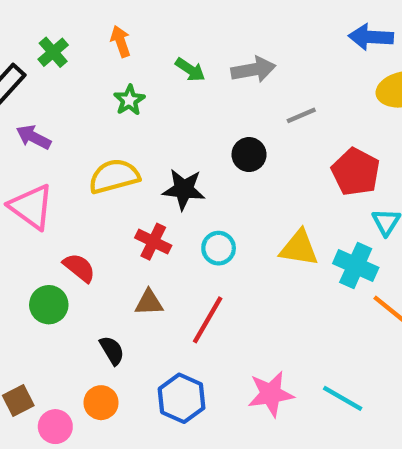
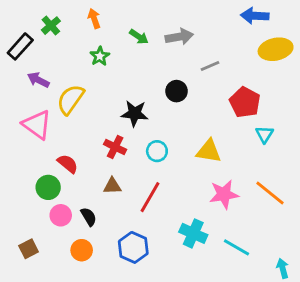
yellow semicircle: (114, 176) -> (70, 99), moved, turned -40
cyan cross: (356, 266) -> (193, 233), moved
pink star: (271, 394) -> (224, 194), moved
pink circle: (55, 427) -> (61, 215), moved

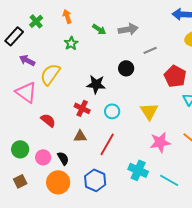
yellow triangle: (209, 151) -> (149, 111), turned 48
green circle: (48, 187) -> (20, 149), moved
orange circle: (82, 250) -> (58, 182), size x1.5

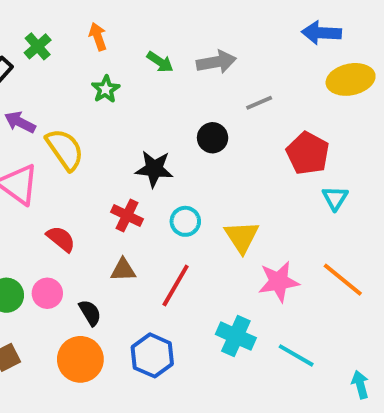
yellow semicircle: (50, 74) -> (65, 149), turned 110
yellow triangle: (149, 111) -> (242, 237), moved
pink circle: (43, 157) -> (47, 293), moved

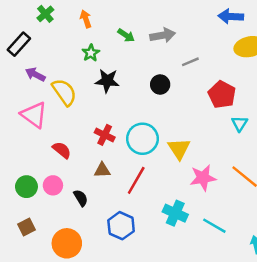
green cross: (38, 46) -> (45, 14), moved
black star: (154, 169) -> (107, 81), moved
cyan circle: (185, 221) -> (142, 139), size x1.6
orange circle: (80, 359) -> (67, 243), moved

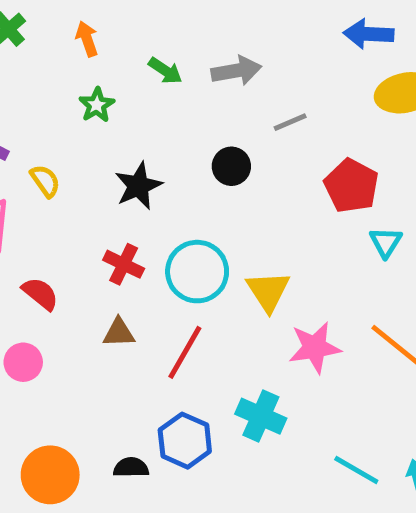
black star: (107, 81) -> (138, 186), moved, turned -30
yellow semicircle: (64, 92) -> (45, 181), size x0.6
black semicircle: (81, 198) -> (131, 468), moved, turned -60
blue hexagon: (121, 226) -> (185, 441), moved
cyan line: (214, 226) -> (356, 470), moved

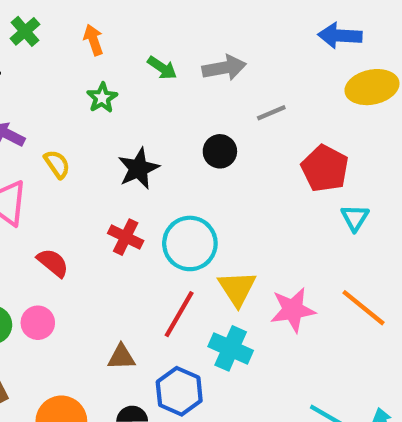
yellow triangle: (268, 291) -> (237, 288), moved
brown triangle: (119, 333) -> (121, 357), moved
cyan cross: (261, 416) -> (231, 348), moved

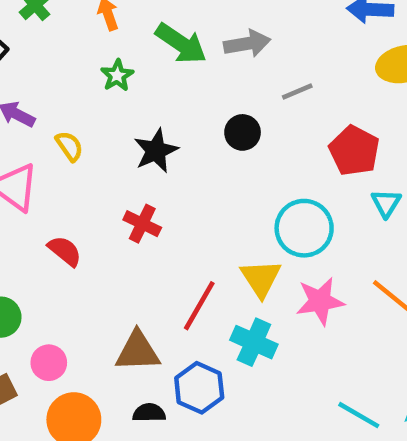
green arrow: (162, 68) -> (181, 44), size x1.6
cyan circle: (190, 243) -> (304, 228), moved
pink circle: (38, 323) -> (49, 363), moved
brown triangle: (121, 357) -> (138, 351), size x1.5

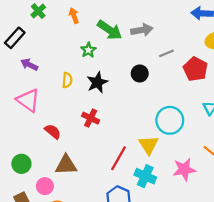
green star: (117, 75) -> (88, 50), moved
yellow semicircle: (69, 146) -> (67, 80), moved, turned 40
red pentagon: (354, 151) -> (195, 69), moved
pink star: (320, 301) -> (184, 169), moved
brown triangle: (138, 351) -> (66, 165), moved

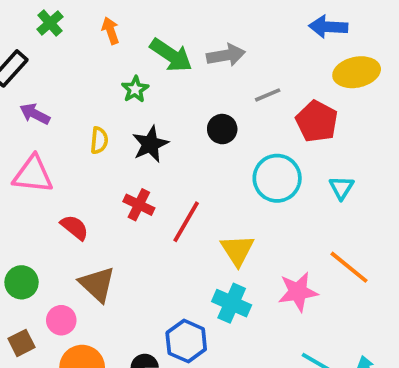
pink triangle: (28, 100) -> (33, 174), turned -30
cyan circle: (170, 120) -> (277, 178), moved
red line: (118, 158) -> (186, 222), moved
brown triangle: (66, 165) -> (97, 284), turned 45

